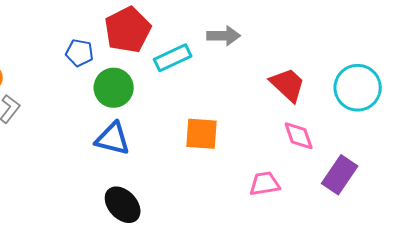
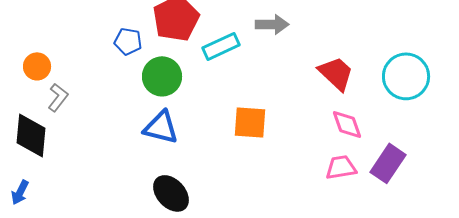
pink trapezoid: (265, 184) -> (341, 167), moved

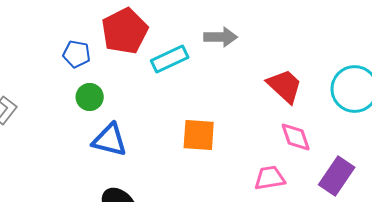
green circle: (162, 76) -> (90, 97), moved, size x0.7
pink trapezoid: (341, 167) -> (270, 178), moved

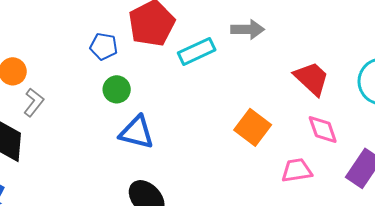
orange square: (199, 135) -> (253, 127), moved, turned 33

